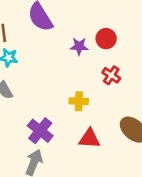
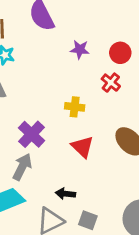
red circle: (106, 39) -> (120, 53), moved
red triangle: (89, 138) -> (82, 147), turned 35

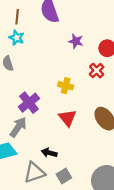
gray square: (88, 220) -> (64, 176), turned 32

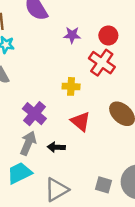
red cross: (97, 71) -> (102, 63), size x1.5
black arrow: (49, 153) -> (56, 147), moved
gray square: (64, 176) -> (103, 185), moved, turned -32

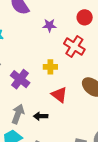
red circle: (108, 35) -> (85, 17), moved
purple cross: (34, 114) -> (20, 79), moved

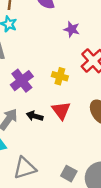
black arrow: (41, 116) -> (35, 116), moved

